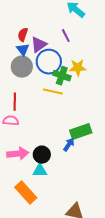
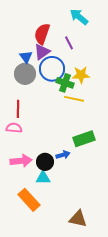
red semicircle: (23, 35) -> (42, 34), moved, size x1.5
yellow line: (53, 92) -> (74, 99), moved
blue arrow: (69, 145) -> (63, 155), moved, turned 40

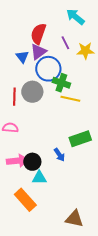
gray circle: (25, 74) -> (32, 92), moved
yellow star: (81, 75) -> (85, 51), moved
red line: (18, 109) -> (14, 97), moved
blue arrow: (63, 155) -> (59, 155), turned 72
black circle: (45, 162) -> (32, 162), moved

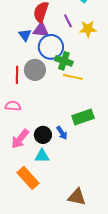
purple triangle: (38, 52) -> (41, 30), turned 42
pink arrow: (17, 161) -> (20, 139), turned 135
black circle: (32, 162) -> (43, 135), moved

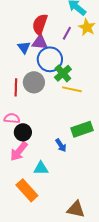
purple line: (68, 21) -> (67, 33), turned 56
yellow star: (88, 29) -> (87, 27), moved, turned 30
green cross: (64, 61) -> (63, 73), turned 30
black circle: (43, 135) -> (23, 132), moved

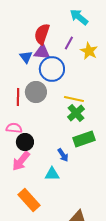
yellow star: (87, 27) -> (89, 51), moved
green cross: (63, 73) -> (76, 113), moved
cyan triangle: (41, 168) -> (52, 174), moved

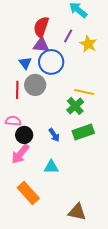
blue triangle: (26, 57) -> (25, 63), moved
yellow line: (74, 99) -> (84, 92), moved
blue arrow: (63, 155) -> (54, 135), moved

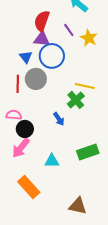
purple line: (68, 36) -> (69, 30), turned -64
green rectangle: (83, 132) -> (88, 152), moved
blue arrow: (54, 135) -> (59, 119), moved

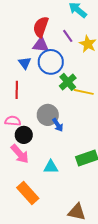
gray circle: (36, 79) -> (48, 115), moved
green cross: (76, 100) -> (68, 82), moved
pink arrow: (21, 148) -> (20, 154), turned -80

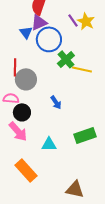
purple line: (68, 36) -> (73, 20), moved
purple triangle: (41, 45) -> (39, 22), turned -30
blue triangle: (25, 63) -> (26, 32), moved
gray circle: (48, 115) -> (26, 79), moved

